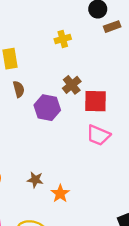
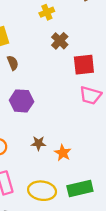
brown cross: (72, 85) -> (60, 41), moved
purple hexagon: (47, 108) -> (21, 101), moved

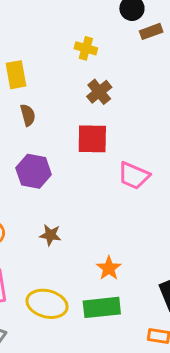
yellow cross: (47, 12) -> (86, 48), turned 32
red square: (84, 65) -> (92, 139), moved
orange star: (63, 153) -> (109, 268), moved

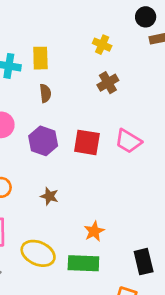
red square: (92, 139) -> (87, 142), moved
pink trapezoid: (134, 176) -> (128, 141), moved

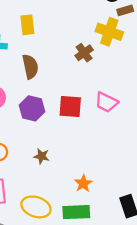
yellow cross: (102, 45) -> (109, 32), moved, size x1.6
yellow rectangle: (40, 58) -> (27, 25), moved
brown semicircle: (45, 93) -> (30, 67), size x1.5

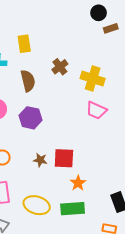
yellow cross: (109, 32) -> (93, 78), moved
brown cross: (84, 53) -> (60, 67), moved
red square: (70, 106) -> (64, 158), moved

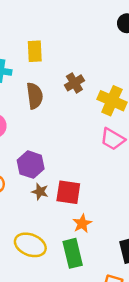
purple hexagon: (31, 118) -> (31, 165), moved
green rectangle: (73, 209) -> (73, 253), turned 75

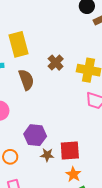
yellow rectangle: (35, 51) -> (18, 44), size x1.4
orange star: (82, 223) -> (73, 174), moved

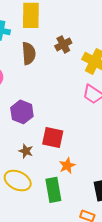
brown star: (47, 155) -> (26, 151), moved
orange star: (73, 174) -> (67, 166), moved

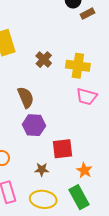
brown semicircle: (29, 53) -> (26, 97), moved
purple hexagon: (22, 112) -> (34, 125), moved

